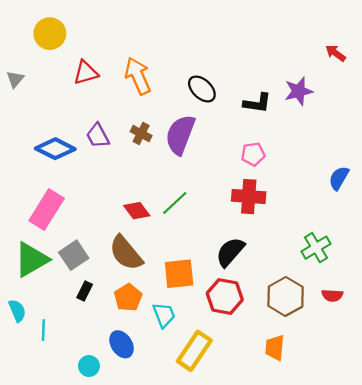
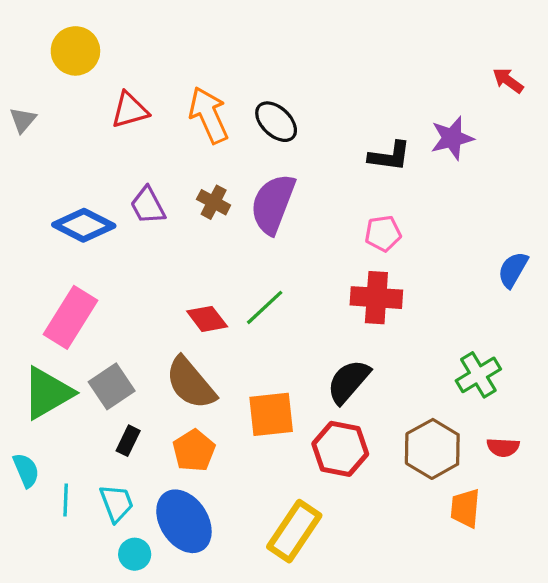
black ellipse: (202, 89) -> (276, 122), moved
cyan trapezoid: (164, 315) -> (117, 503), moved
blue ellipse: (122, 344) -> (184, 521), size x1.5
orange trapezoid: (275, 348) -> (465, 508), moved

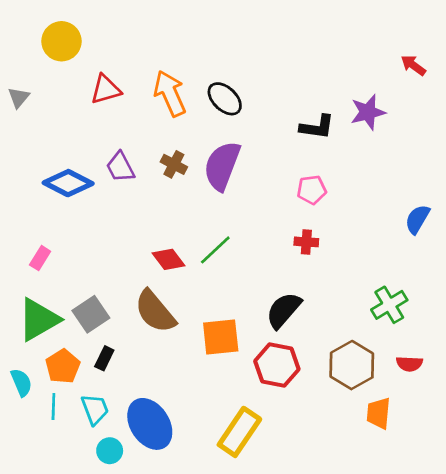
red cross: (376, 298) -> (306, 242), size x0.6
pink rectangle: (71, 317) -> (40, 258), moved, size x0.5
orange pentagon: (194, 451) -> (63, 366), moved

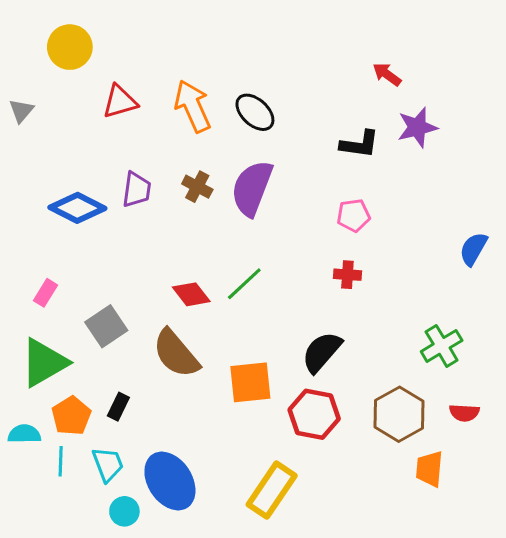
red arrow: (413, 65) -> (387, 74), moved
purple trapezoid: (120, 167) -> (137, 190), turned -144
gray square: (91, 314) -> (106, 326), moved
cyan semicircle: (21, 382) -> (24, 434), turned -68

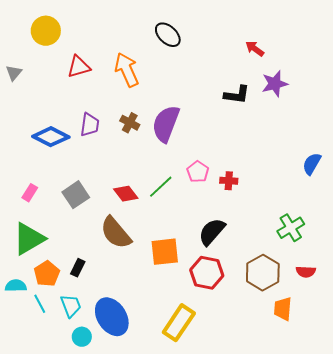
black ellipse: (255, 112) -> (168, 35), moved
pink pentagon: (354, 215) -> (198, 172), moved, turned -30
gray square: (106, 326) -> (76, 195), moved
cyan line: (61, 461) -> (40, 304), turned -30

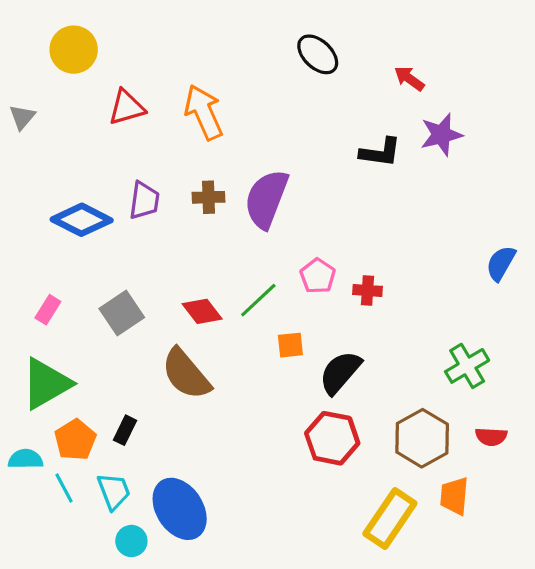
black ellipse: (168, 35) -> (318, 54), moved
brown cross: (130, 123) -> (209, 197), turned -30
orange square: (165, 252) -> (290, 345), moved, size x0.6
yellow rectangle: (179, 323) -> (390, 519), moved

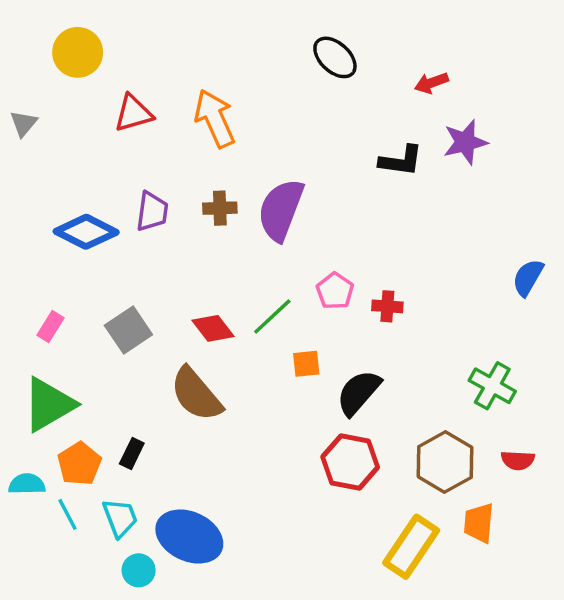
red arrow: (409, 78) -> (431, 83), turned -56
green cross: (467, 366) -> (492, 386), turned -30
blue ellipse: (180, 509) -> (189, 536), turned -32

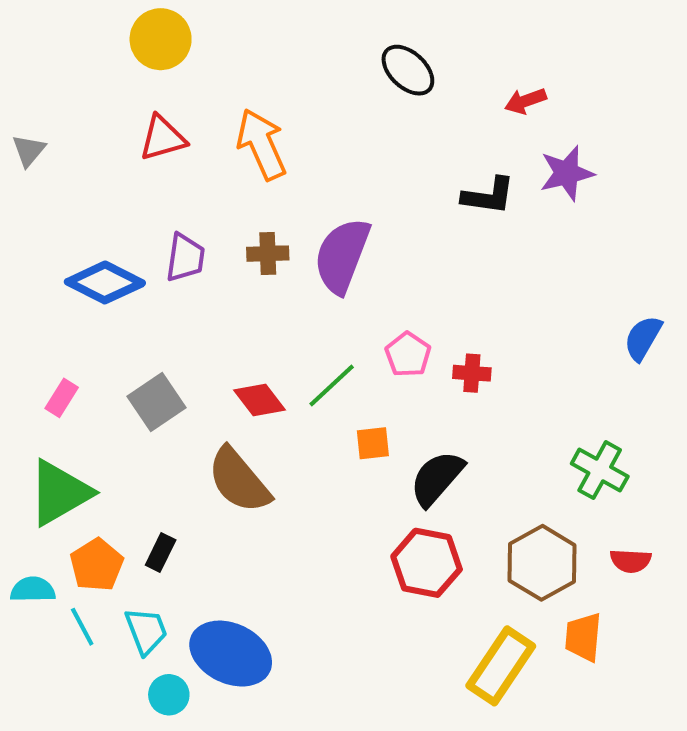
yellow circle: (78, 52) -> (161, 39), moved

